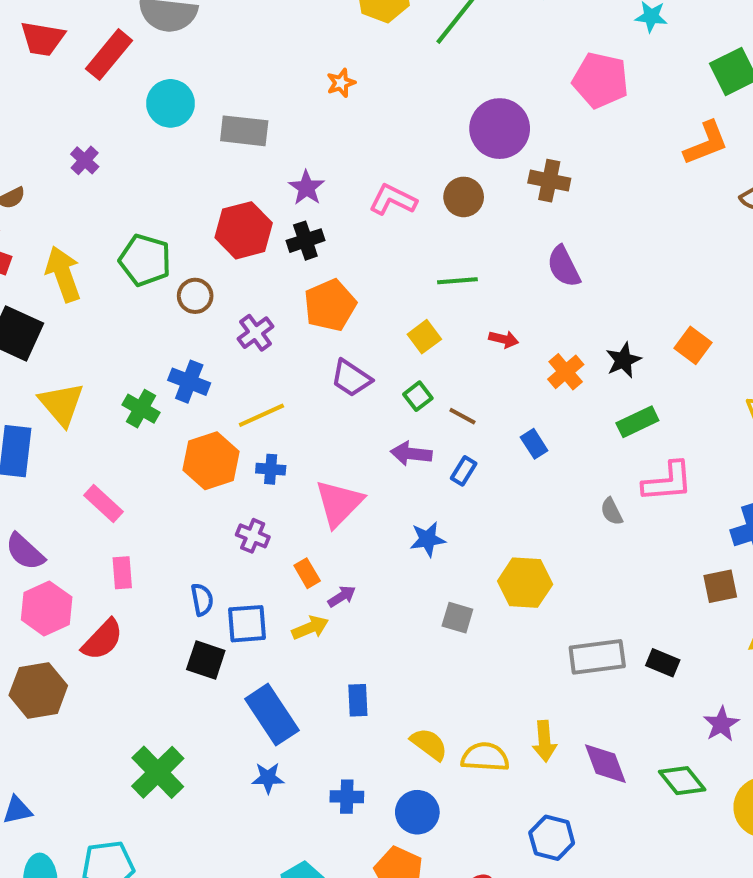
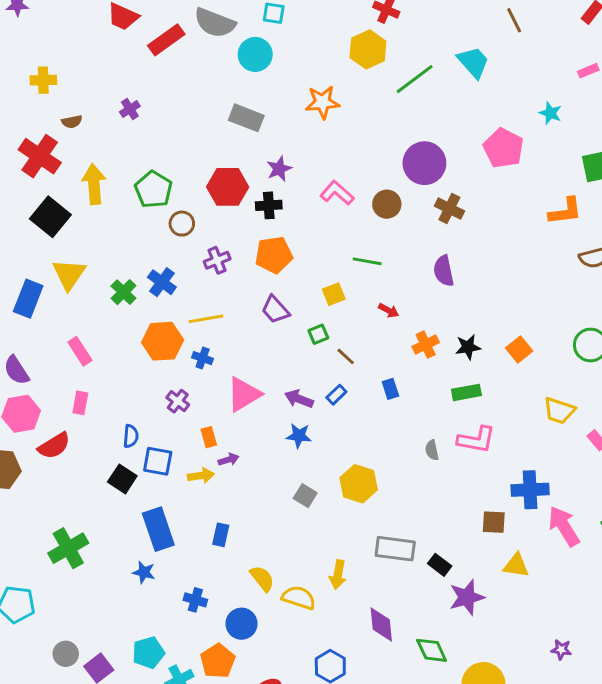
orange star: (341, 83) -> (322, 102), size x1.6
cyan circle: (171, 103) -> (255, 54), moved
purple arrow: (411, 454) -> (299, 399), moved
purple star: (721, 724) -> (467, 597), moved, size x1.4
yellow arrow: (544, 741) -> (338, 575), moved

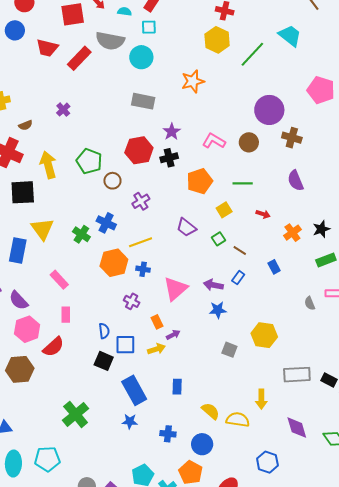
black square: (50, 217) -> (23, 192), turned -32
orange pentagon: (274, 255) -> (200, 181), moved

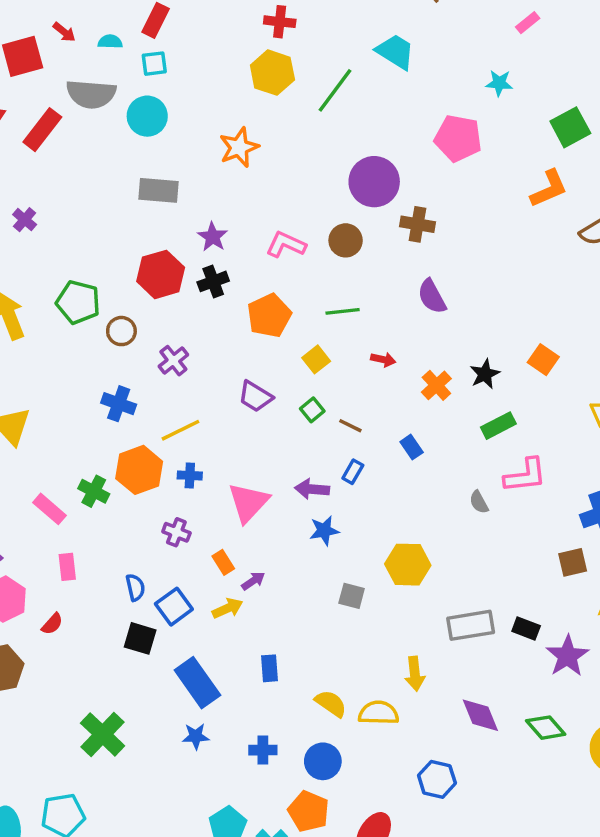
green cross: (81, 234) -> (94, 491), moved
blue square: (125, 345) -> (174, 607), turned -30
red semicircle: (53, 347) -> (52, 624), size x0.6

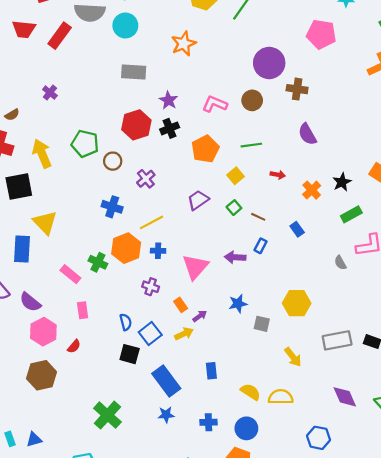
purple trapezoid: (255, 397) -> (198, 200), turned 115
blue star: (324, 531) -> (238, 304), moved
yellow arrow: (415, 674) -> (293, 357), moved, turned -30

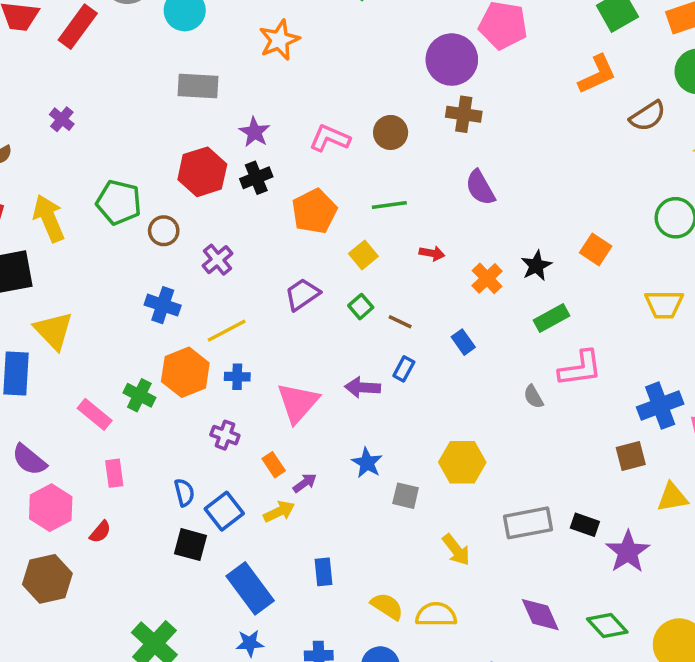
purple circle: (269, 63) -> (452, 60), moved
blue star: (238, 304) -> (367, 463), turned -30

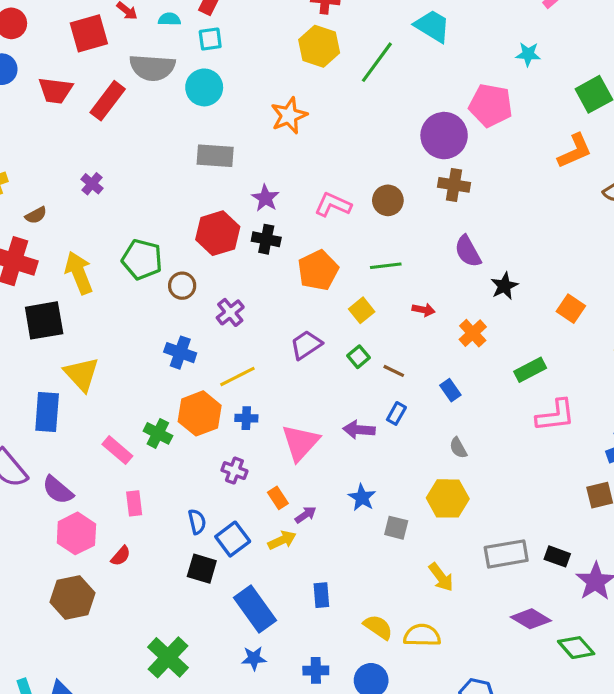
black cross: (256, 178) -> (266, 239), turned 32
black star: (536, 266) -> (504, 286), moved
gray semicircle: (533, 397) -> (458, 448), moved
purple diamond: (540, 615) -> (531, 619), moved, turned -36

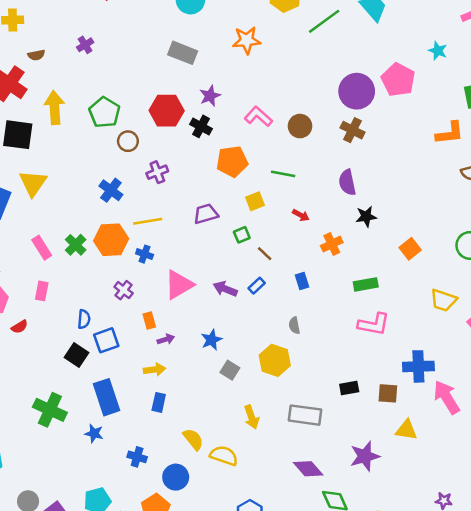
yellow arrow: (282, 540) -> (154, 370), moved
black rectangle: (557, 556) -> (349, 388), moved, turned -48
green cross: (168, 657) -> (50, 410), moved, turned -36

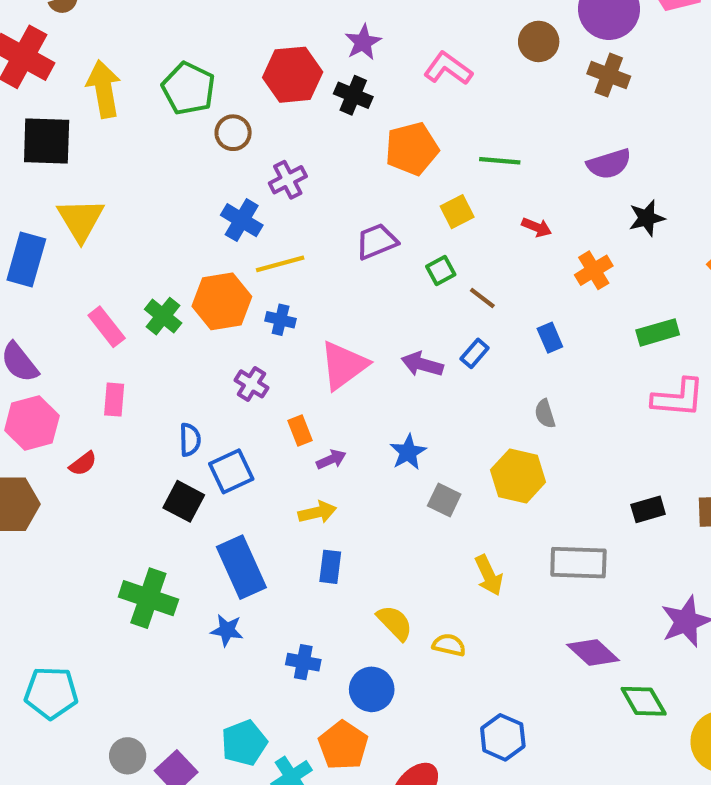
brown circle: (300, 126) -> (539, 41), moved
purple semicircle: (347, 182) -> (609, 164), turned -90
blue cross: (111, 190) -> (242, 220), moved
yellow semicircle: (224, 456) -> (449, 645), size x0.7

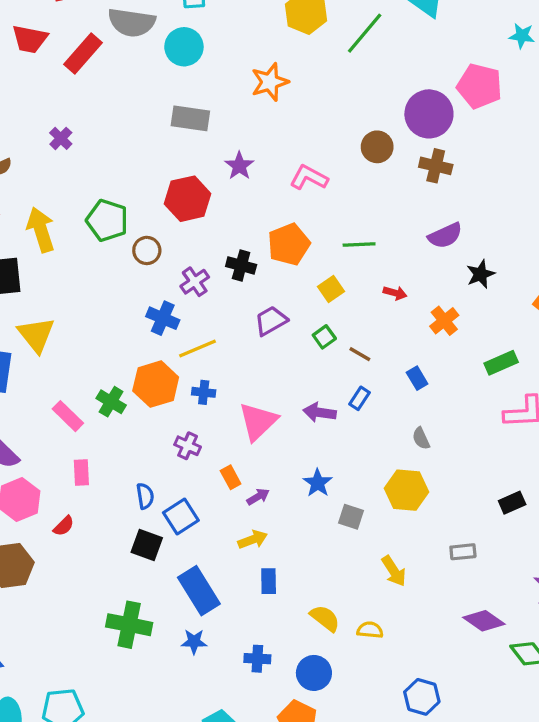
black cross: (353, 95) -> (241, 265), moved
gray rectangle: (578, 563) -> (463, 552), size x0.6

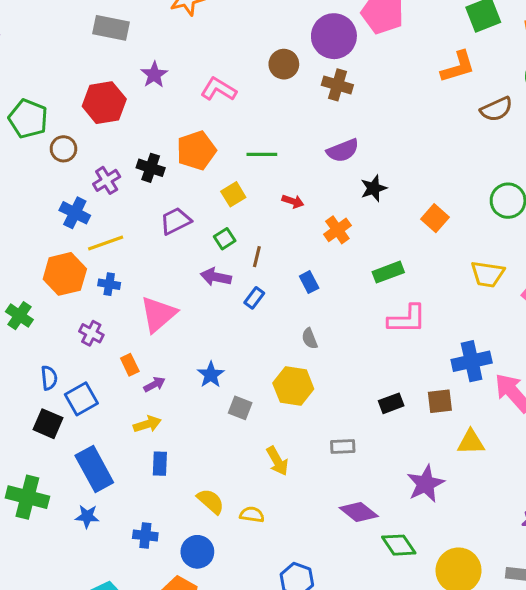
brown line: (360, 354) -> (257, 257), turned 70
green cross: (111, 402) -> (19, 316), moved
purple arrow: (320, 412) -> (216, 277), moved

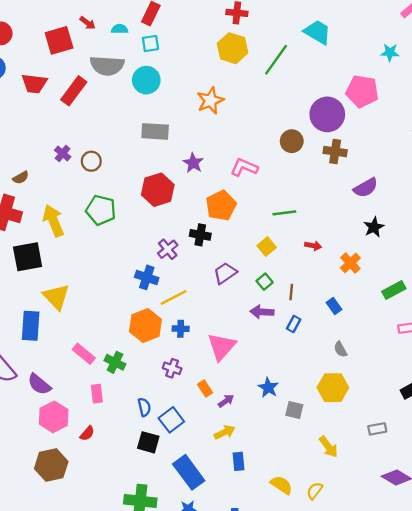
brown circle: (63, 149) -> (91, 161), moved
orange pentagon: (196, 150) -> (221, 205), moved
purple semicircle: (343, 150) -> (366, 188), moved
yellow semicircle: (252, 515) -> (315, 491), turned -54

